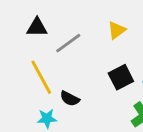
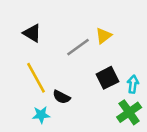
black triangle: (37, 27) -> (32, 33), turned 30
gray line: (68, 43) -> (78, 47), moved

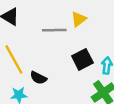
gray line: (78, 47) -> (54, 30), turned 35

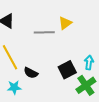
black square: (82, 59) -> (67, 70), moved

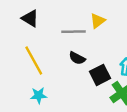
black semicircle: (31, 73) -> (77, 58), moved

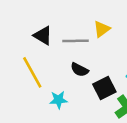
black triangle: (30, 18) -> (43, 36), moved
cyan star: (39, 95) -> (59, 100), moved

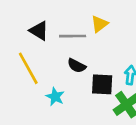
black square: (104, 88) -> (102, 84), turned 30
cyan star: (59, 100) -> (55, 97), turned 30

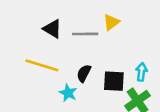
black semicircle: (77, 66) -> (84, 73), moved, turned 90
yellow line: (28, 68) -> (42, 65), turned -44

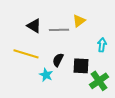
cyan arrow: (141, 72) -> (102, 45), moved

